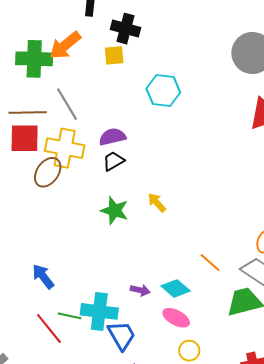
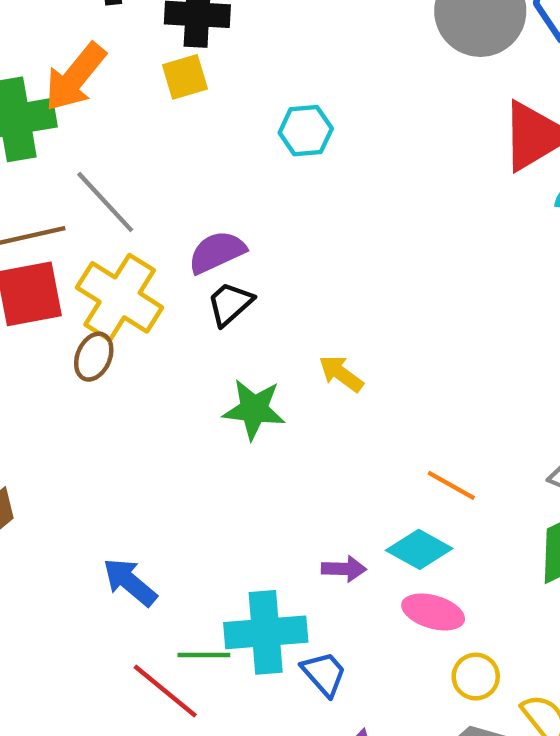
cyan hexagon: (163, 91) -> (306, 131), size x0.7
yellow cross: (65, 148) -> (120, 297), turned 33
brown ellipse: (48, 172) -> (94, 357), size x0.7
orange line: (210, 262) -> (451, 485), moved
blue trapezoid: (122, 335) -> (324, 674), size x0.7

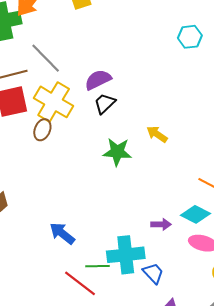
cyan hexagon: (306, 131) -> (190, 37), moved

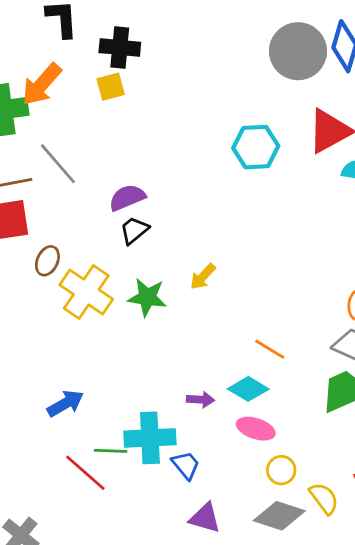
cyan hexagon: (190, 37) -> (256, 147), size x1.4
yellow cross: (54, 102) -> (86, 292), moved
yellow arrow: (157, 134) -> (203, 277), turned -85
blue arrow: (62, 233) -> (65, 403), turned 108

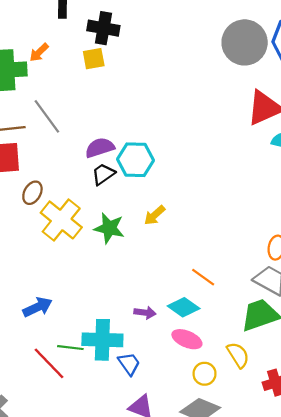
orange arrow: (42, 84) -> (39, 52), size x0.6
cyan hexagon: (256, 147) -> (136, 160), moved
yellow semicircle: (324, 498) -> (238, 355), moved

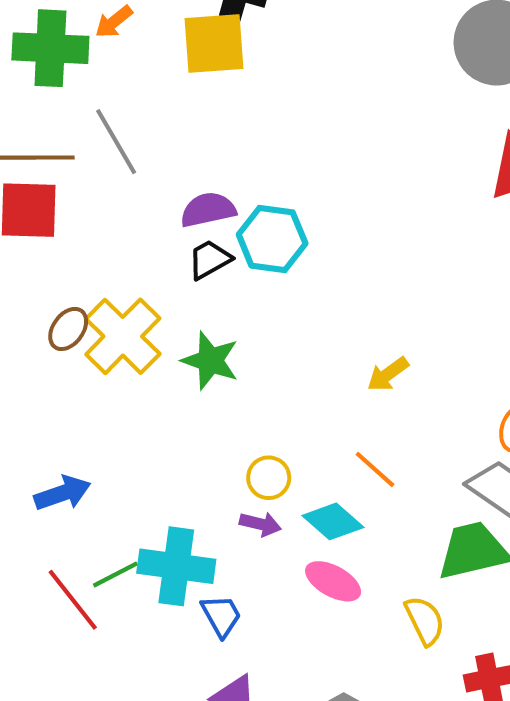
yellow square: (94, 59) -> (214, 44), size x1.6
brown ellipse: (32, 193) -> (68, 329), moved
yellow arrow: (155, 215) -> (388, 374), moved
green line: (70, 348) -> (115, 575), turned -40
yellow circle: (205, 374) -> (269, 478), moved

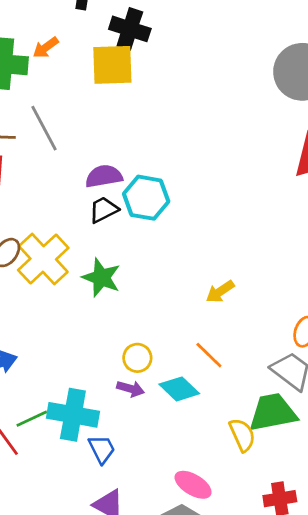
pink ellipse: (333, 581) -> (193, 485), moved
yellow semicircle: (425, 620) -> (242, 435), moved

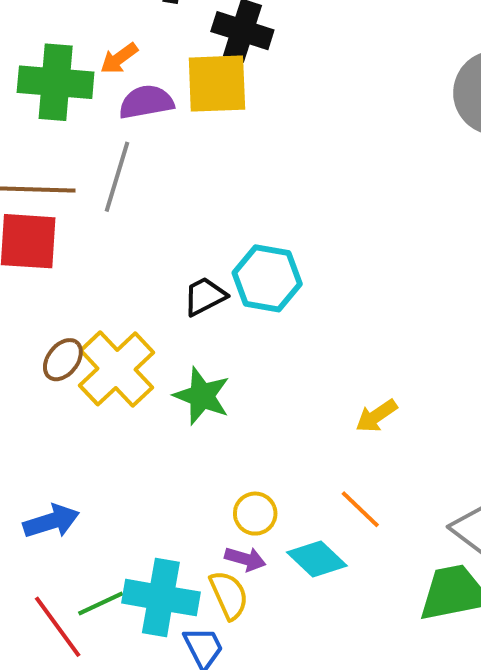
gray line: (44, 128) -> (117, 177), turned 45
purple semicircle: (104, 176) -> (146, 102), moved
yellow semicircle: (242, 435) -> (229, 595), moved

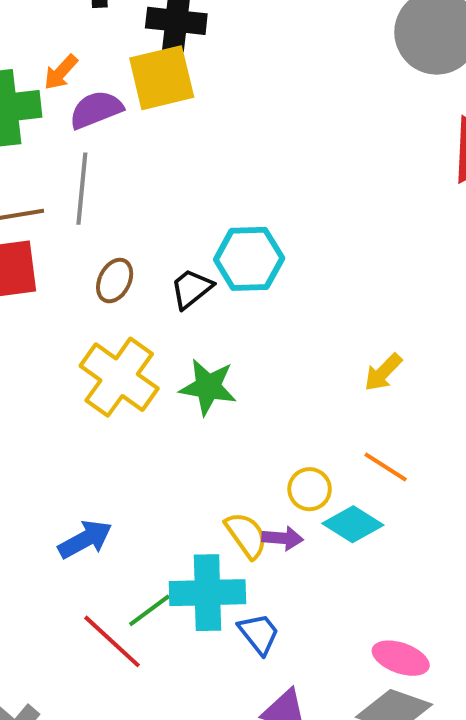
brown ellipse: (63, 360) -> (115, 281), moved
yellow circle: (255, 514) -> (310, 489), moved
yellow semicircle: (229, 595) -> (246, 535), moved

